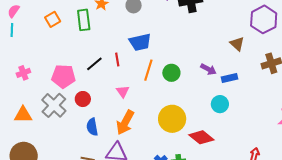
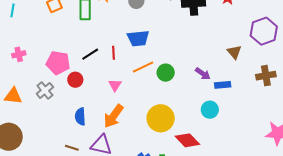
orange line: (148, 70) -> (143, 67), turned 40
red circle: (83, 99) -> (75, 80), moved
gray cross: (54, 105) -> (45, 90), size x0.7

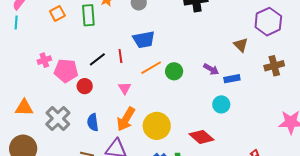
pink cross: (19, 54) -> (44, 60), moved
gray cross: (45, 90) -> (58, 118), moved, size x1.4
yellow circle: (161, 118) -> (157, 126), moved

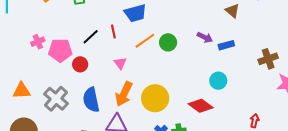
brown cross: (274, 66) -> (268, 59), moved
cyan circle: (221, 104) -> (218, 81), moved
blue semicircle: (93, 122) -> (91, 100), size x1.4

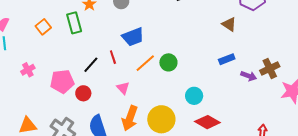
purple arrow: (205, 37) -> (249, 76), moved
pink cross: (38, 42) -> (28, 70), moved
cyan circle: (218, 81) -> (194, 96), moved

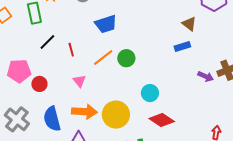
blue trapezoid: (133, 37) -> (106, 24), moved
blue rectangle: (227, 59) -> (182, 47), moved
black line: (91, 65) -> (47, 42), moved
orange arrow: (130, 118) -> (84, 112), turned -110

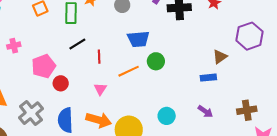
brown triangle: (189, 24) -> (220, 57), turned 35
green circle: (126, 58) -> (156, 61), moved
pink pentagon: (19, 71) -> (44, 66), turned -30
purple arrow: (206, 76) -> (205, 111), moved

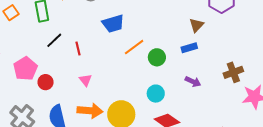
green circle: (156, 61) -> (157, 57), moved
orange line: (129, 71) -> (134, 47), moved

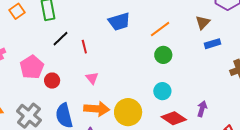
orange line: (134, 47) -> (160, 29), moved
blue rectangle: (189, 48) -> (213, 44), moved
purple arrow: (193, 82) -> (202, 109), moved, turned -98

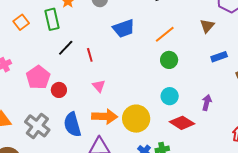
blue rectangle: (213, 44) -> (219, 57), moved
purple arrow: (202, 109) -> (207, 103), moved

